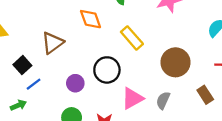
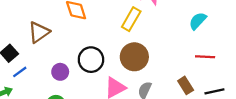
yellow rectangle: (132, 38) -> (131, 19), moved, turned 70
brown circle: (175, 62) -> (134, 57), moved

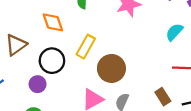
yellow rectangle: (131, 19) -> (86, 47), moved
black circle: (91, 60) -> (52, 61), moved

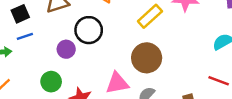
yellow rectangle: (86, 47) -> (150, 16), moved

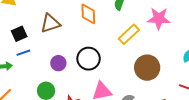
black circle: (89, 30) -> (89, 59), moved
brown circle: (147, 58) -> (147, 68), moved

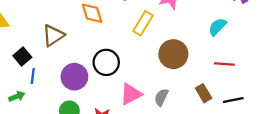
blue line: (23, 53) -> (33, 76), turned -48
purple circle: (58, 63) -> (74, 77), size x1.5

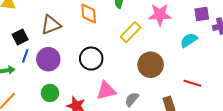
cyan semicircle: (217, 27) -> (189, 40), moved
purple circle: (74, 77) -> (48, 59), moved

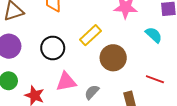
yellow rectangle: (131, 32) -> (91, 35), moved
cyan semicircle: (189, 40) -> (154, 35), turned 72

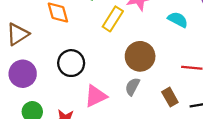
yellow rectangle: (91, 35) -> (113, 19), moved
gray semicircle: (92, 92) -> (132, 87), moved

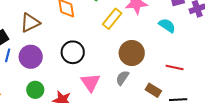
pink triangle: (96, 96) -> (90, 82), turned -45
brown rectangle: (170, 97) -> (153, 90), turned -35

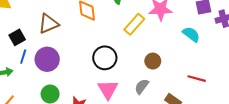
black circle: (73, 52) -> (105, 58), moved
brown circle: (132, 53) -> (153, 61), size x0.6

